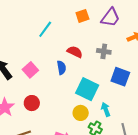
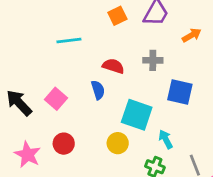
cyan line: (45, 29) -> (69, 40), turned 54
yellow circle: (81, 113) -> (118, 143), moved

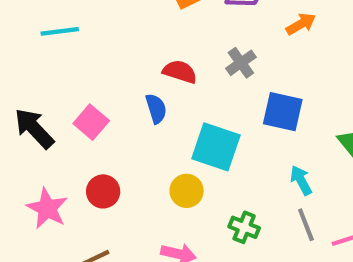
cyan line: (69, 40) -> (60, 31), moved
gray cross: (153, 60) -> (241, 63), turned -36
cyan arrow: (166, 139) -> (301, 180), moved

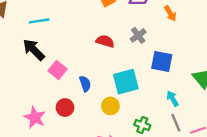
orange arrow: (301, 24) -> (170, 14), turned 91
blue semicircle: (156, 109) -> (85, 84), moved
black arrow: (34, 128) -> (34, 50), moved
cyan square: (216, 147) -> (126, 82), turned -32

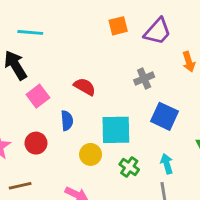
red semicircle: (105, 41) -> (85, 87), moved
green cross: (142, 125) -> (129, 167), moved

